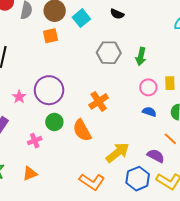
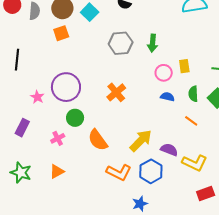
orange semicircle: (82, 130) -> (98, 140), moved
purple semicircle: (156, 156) -> (169, 150), moved
blue hexagon: (138, 179) -> (151, 171), moved

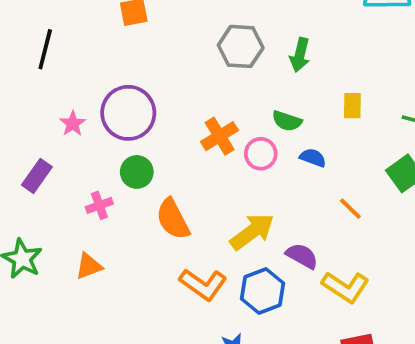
pink circle: (164, 73) -> (261, 154), moved
green semicircle: (193, 94) -> (287, 121), moved, turned -77

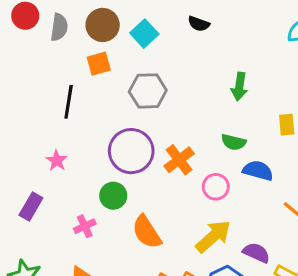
gray hexagon: (241, 46) -> (148, 91), moved
black line: (45, 49) -> (69, 102), moved
purple circle: (128, 113) -> (131, 151), moved
pink circle: (261, 154) -> (216, 187), moved
blue semicircle: (313, 158) -> (258, 171), size x1.4

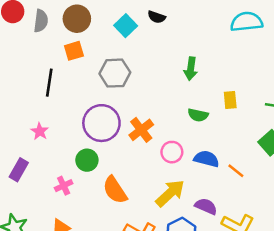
cyan square: (144, 34) -> (126, 26), moved
green semicircle: (234, 142) -> (198, 115), moved
blue semicircle: (258, 171) -> (206, 159), moved

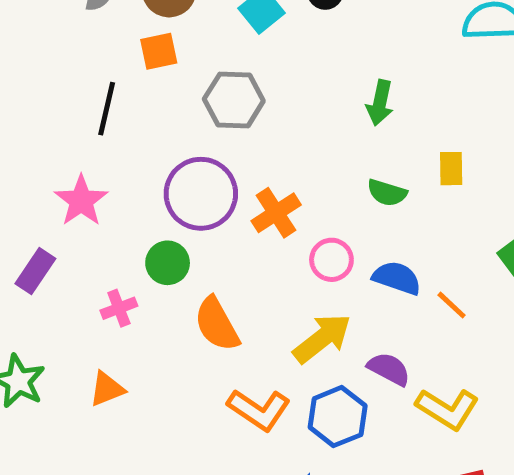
pink star: (40, 131) -> (81, 201), size x1.5

